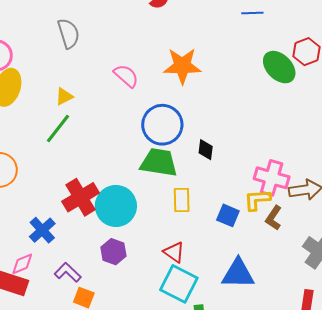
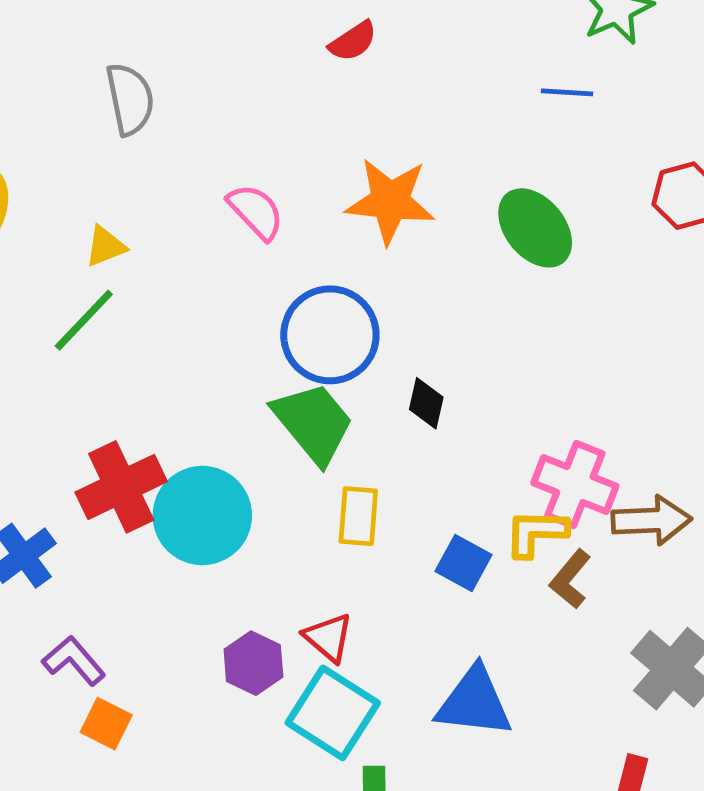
green ellipse: (279, 67) -> (535, 228), moved
green trapezoid: (159, 162) -> (313, 423), turned 36
purple hexagon: (113, 252) -> (253, 663), moved

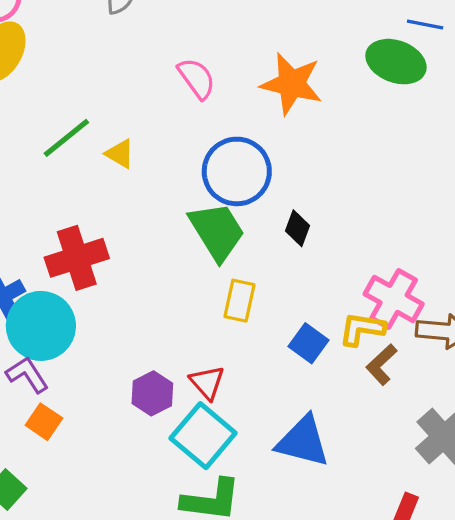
green ellipse: (535, 228) -> (396, 62), moved, turned -38
yellow triangle: (105, 246) -> (120, 154), moved, turned 44
cyan circle: (202, 516) -> (41, 326), moved

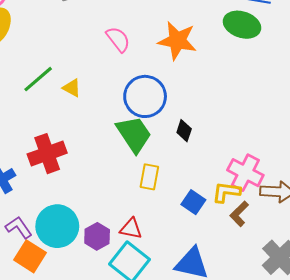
cyan circle: (41, 326) -> (57, 226), moved
red triangle: (207, 382) -> (131, 229), turned -35
orange square: (44, 422) -> (30, 256), size x1.4

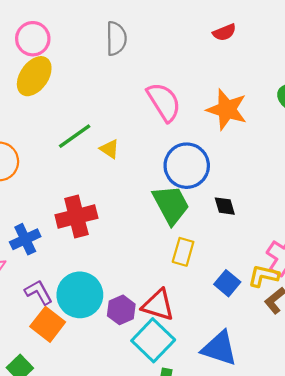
pink semicircle: (118, 39) -> (164, 102), size x1.4
black diamond: (184, 131) -> (225, 206), turned -40
red triangle: (131, 229) -> (158, 305), size x1.4

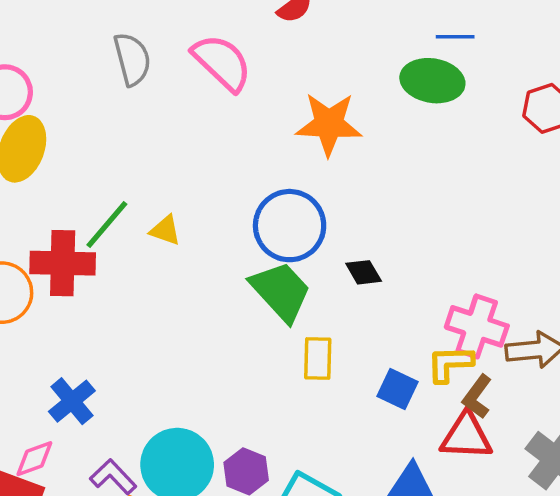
pink semicircle: (164, 102) -> (222, 62), moved
red cross: (76, 217) -> (63, 263), moved, turned 30
red triangle: (158, 305) -> (466, 436), moved

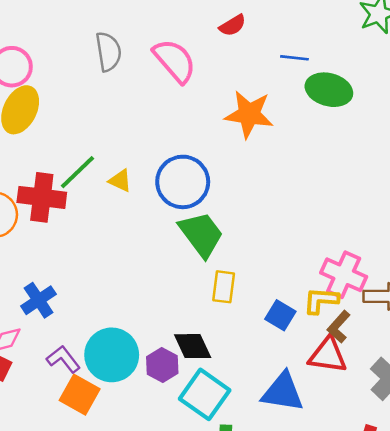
blue line: (455, 37) -> (294, 58), moved
blue circle: (290, 226) -> (183, 182), moved
black diamond: (364, 272) -> (193, 346), moved, size x1.4

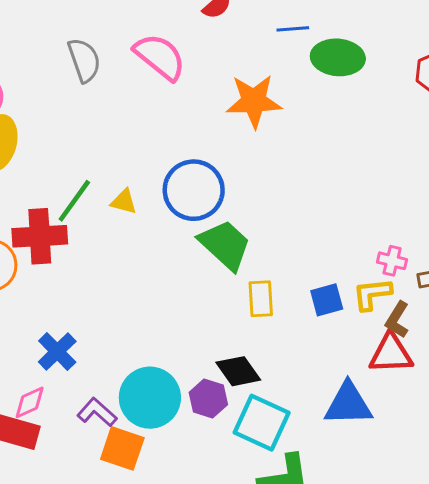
pink cross: (344, 275) -> (392, 261), size x0.6
blue square: (280, 315) -> (327, 300), moved, turned -36

